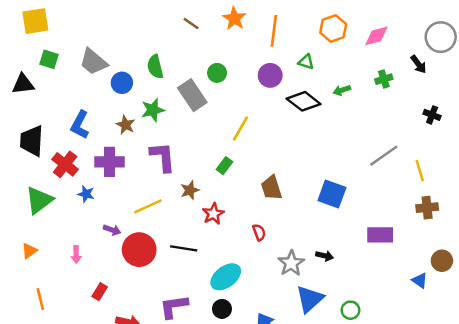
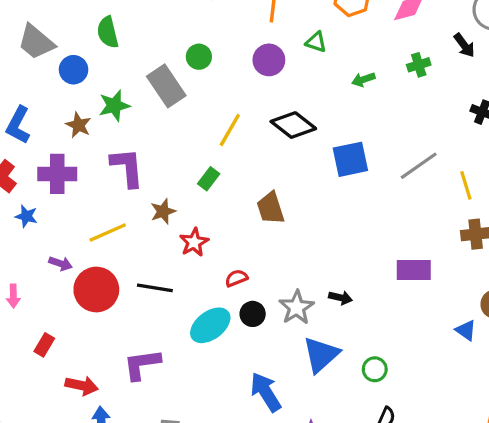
green semicircle: (155, 67) -> (108, 32), moved
black diamond: (304, 101) -> (293, 125), moved
blue square: (332, 194) -> (350, 159), moved, turned -32
red semicircle: (259, 232) -> (236, 278), moved, turned -91
black circle: (222, 309) -> (253, 314), moved

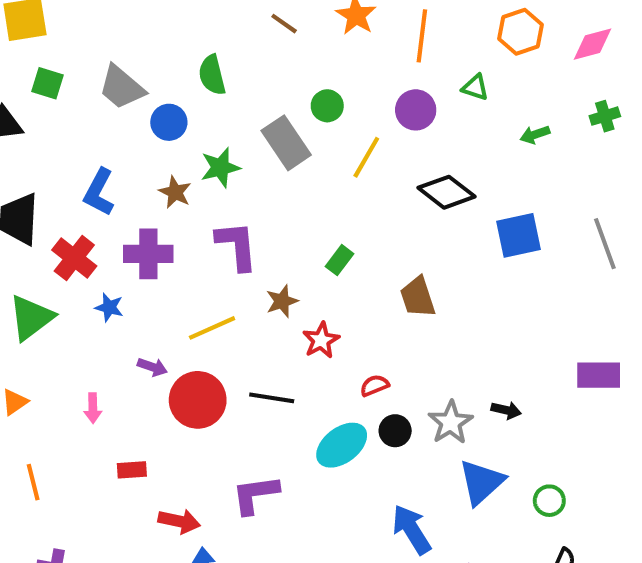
yellow line: (230, 130) -> (366, 157), moved
gray line: (419, 166) -> (605, 244), turned -75
red rectangle: (44, 345) -> (132, 470), turned 55

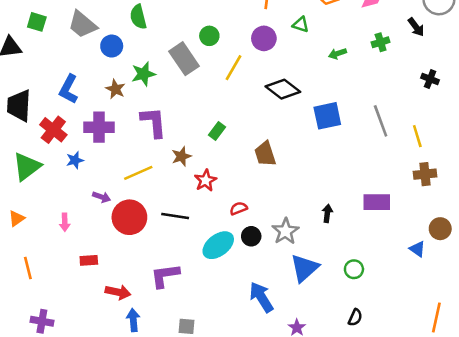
blue star: (109, 307) -> (75, 160), turned -30
black arrow: (506, 410) -> (327, 213), moved, turned -96
green circle: (549, 501) -> (354, 269), moved

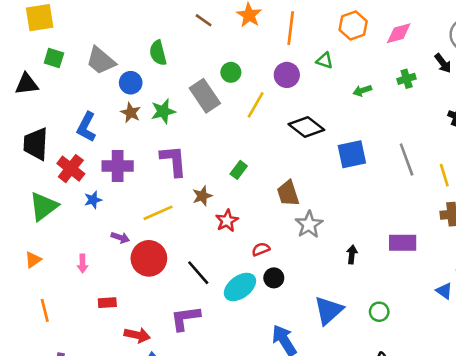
brown star: (115, 89) -> (131, 113), moved
black line: (175, 216) -> (198, 273), moved, turned 40
gray star: (285, 231) -> (309, 225), moved

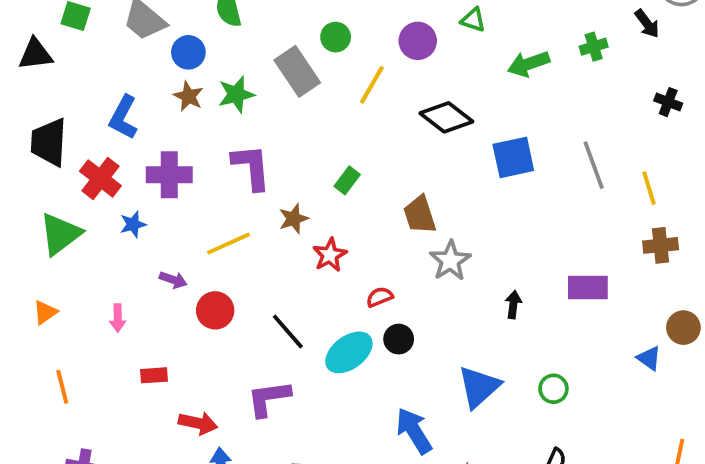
green arrow: (362, 91) -> (529, 64), size x1.5
red circle: (149, 258) -> (215, 310), size x0.7

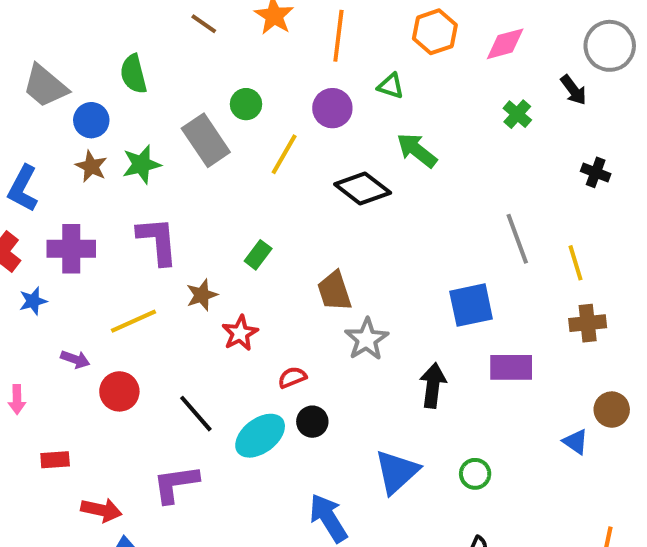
green cross: (594, 47) -> (517, 114), turned -32
green arrow: (529, 64) -> (417, 150), moved, turned 57
blue square: (513, 157) -> (471, 305), moved
black arrow: (513, 305) -> (433, 385), size x1.5

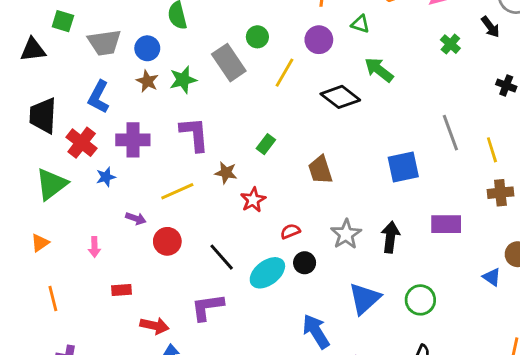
gray trapezoid: (45, 86) -> (104, 43), moved, turned -48
brown star: (202, 295) -> (226, 173), turned 30
blue square: (471, 305) -> (403, 167), moved
gray star: (367, 339) -> (346, 234), moved
green circle: (475, 474) -> (420, 300), size x1.4

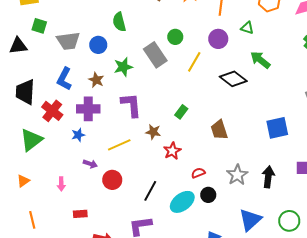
brown star: (147, 81) -> (96, 80), moved
blue star: (106, 177) -> (78, 135), moved
black line: (222, 257) -> (150, 191), turned 70

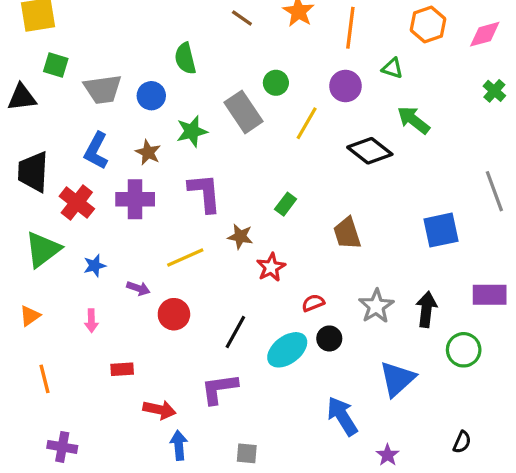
blue star: (78, 135) -> (95, 266), moved
green circle: (289, 221) -> (464, 350), moved

